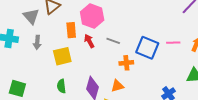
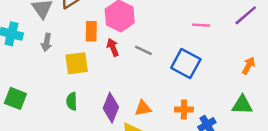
pink line: (173, 43) -> (201, 25), moved
orange cross: (126, 63) -> (184, 110), moved

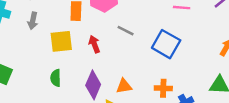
red arrow: (113, 47) -> (94, 44), moved

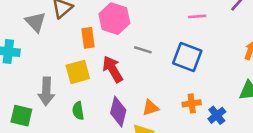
gray arrow: (33, 21) -> (46, 91), moved, size x1.5
red arrow: (94, 44) -> (113, 69), size x1.5

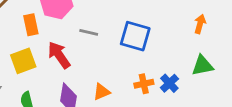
blue cross: (217, 115) -> (169, 83), moved

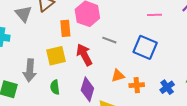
orange cross: (144, 84) -> (137, 85), moved
orange triangle: (102, 92) -> (118, 76), moved

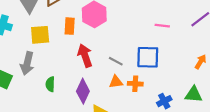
gray line: (109, 40) -> (116, 61), moved
blue square: (145, 47) -> (148, 57), turned -30
yellow square: (56, 56) -> (40, 35), moved
orange cross: (137, 85) -> (135, 84), moved

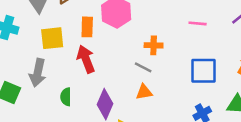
red arrow: (85, 56) -> (86, 59), moved
blue square: (148, 57) -> (204, 71), moved
orange cross: (135, 84) -> (154, 45), moved

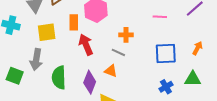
red arrow: (86, 59) -> (86, 45), moved
orange triangle: (144, 92) -> (111, 71), moved, turned 32
green semicircle: (66, 97) -> (59, 78), size x1.6

